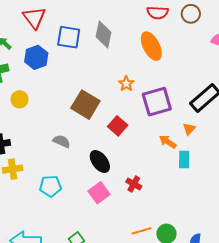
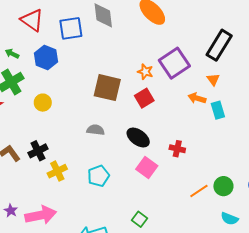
orange star: (126, 84) -> (145, 72), moved
red square: (118, 126) -> (144, 98), turned 36

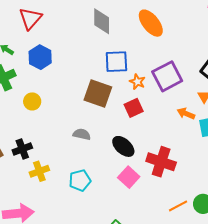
red triangle: (32, 20) -> (30, 18), turned 30
blue square: (71, 28) -> (116, 62), moved
red cross: (177, 149) -> (161, 162), size x1.8

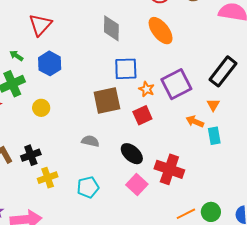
brown square: (98, 94) -> (107, 101), turned -32

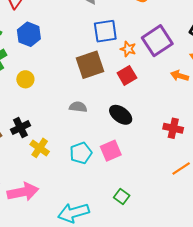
red cross: (169, 169) -> (173, 128), moved, size x0.7
yellow cross: (48, 178) -> (40, 148), turned -30
pink square: (137, 185) -> (111, 151), moved, turned 30

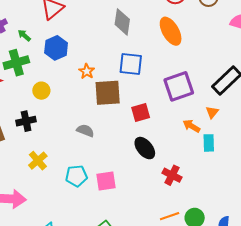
orange star: (128, 49) -> (87, 71), moved
black ellipse: (121, 115) -> (145, 148), moved
black cross: (20, 128) -> (26, 121), moved

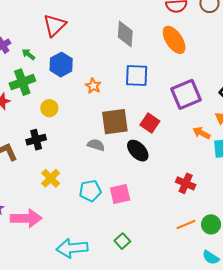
brown square: (108, 93) -> (115, 122), moved
red square: (141, 112) -> (150, 123), turned -36
black ellipse: (145, 148) -> (138, 151), moved

